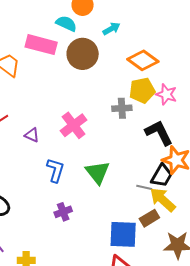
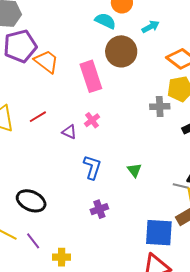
pink rectangle: (41, 45) -> (91, 76), moved, turned 56
pink cross: (74, 125) -> (92, 120), moved, size x0.6
green triangle: (98, 172) -> (134, 170), size x0.6

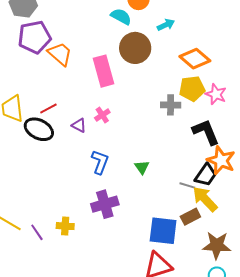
black ellipse: (31, 201) -> (39, 129), moved
purple cross: (99, 209) -> (105, 204), size x1.5
yellow cross: (62, 257) -> (65, 226), moved

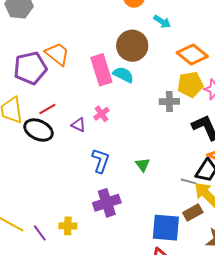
cyan semicircle: (121, 17) -> (123, 75), moved
cyan arrow: (166, 25) -> (162, 22), turned 60
purple pentagon: (34, 37) -> (30, 68), moved

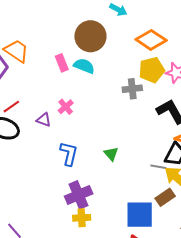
pink rectangle: (101, 70) -> (62, 63), size x0.6
yellow cross: (68, 226) -> (82, 218), moved

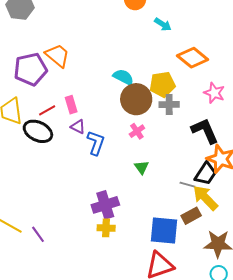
brown circle: (90, 36) -> (136, 99), moved
pink rectangle: (62, 63) -> (71, 105), moved
yellow pentagon: (152, 70) -> (162, 84), moved
pink cross: (66, 107) -> (137, 131), moved
blue L-shape: (69, 154) -> (96, 143), moved

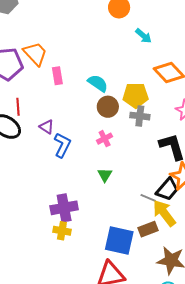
brown circle: (136, 99) -> (108, 107), size x0.7
pink rectangle: (71, 105) -> (57, 76), moved
red line: (47, 110) -> (18, 107), turned -72

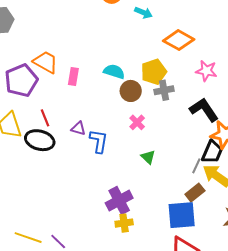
pink rectangle: (57, 76) -> (73, 77), turned 36
gray line: (148, 198) -> (196, 166), turned -70
brown rectangle: (148, 229) -> (195, 193), moved

